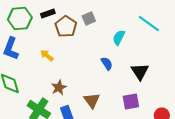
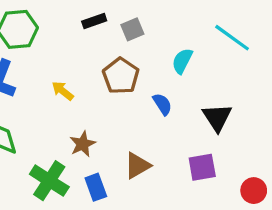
black rectangle: (48, 14) -> (94, 21), moved
brown pentagon: (66, 26) -> (121, 76), moved
brown triangle: (92, 100) -> (137, 166), turned 36

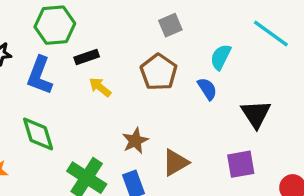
black rectangle: (94, 21) -> (87, 57), moved
blue semicircle: (162, 104) -> (207, 89), moved
brown star: (83, 144) -> (135, 141), moved

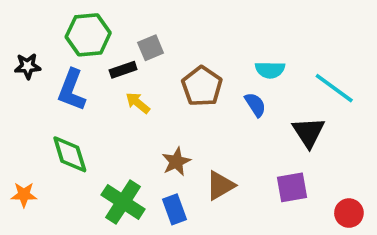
gray square: (170, 25) -> (151, 48), moved
cyan line: (271, 34) -> (334, 88), moved
cyan semicircle: (221, 57) -> (270, 70), turned -116

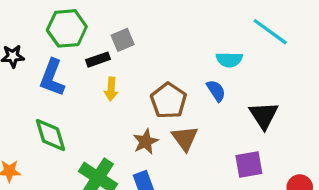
brown pentagon: (202, 86) -> (169, 101), moved
cyan line: (334, 88) -> (270, 32), moved
yellow arrow: (138, 103) -> (111, 89), turned -125
brown triangle: (220, 185) -> (185, 138), moved, turned -36

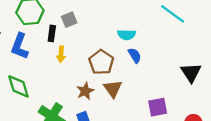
black rectangle: (98, 60) -> (52, 33), turned -63
cyan semicircle: (229, 60) -> (127, 35), moved
black triangle: (264, 115) -> (191, 73), moved

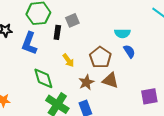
yellow arrow: (61, 54) -> (68, 60), moved, turned -40
green diamond: (18, 86) -> (43, 78), moved
brown triangle: (113, 89) -> (110, 80), turned -36

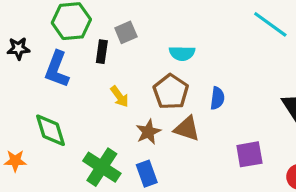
cyan semicircle: (122, 33) -> (182, 53), moved
blue semicircle: (129, 51) -> (217, 98), moved, turned 40
green diamond: (43, 78) -> (51, 130), moved

